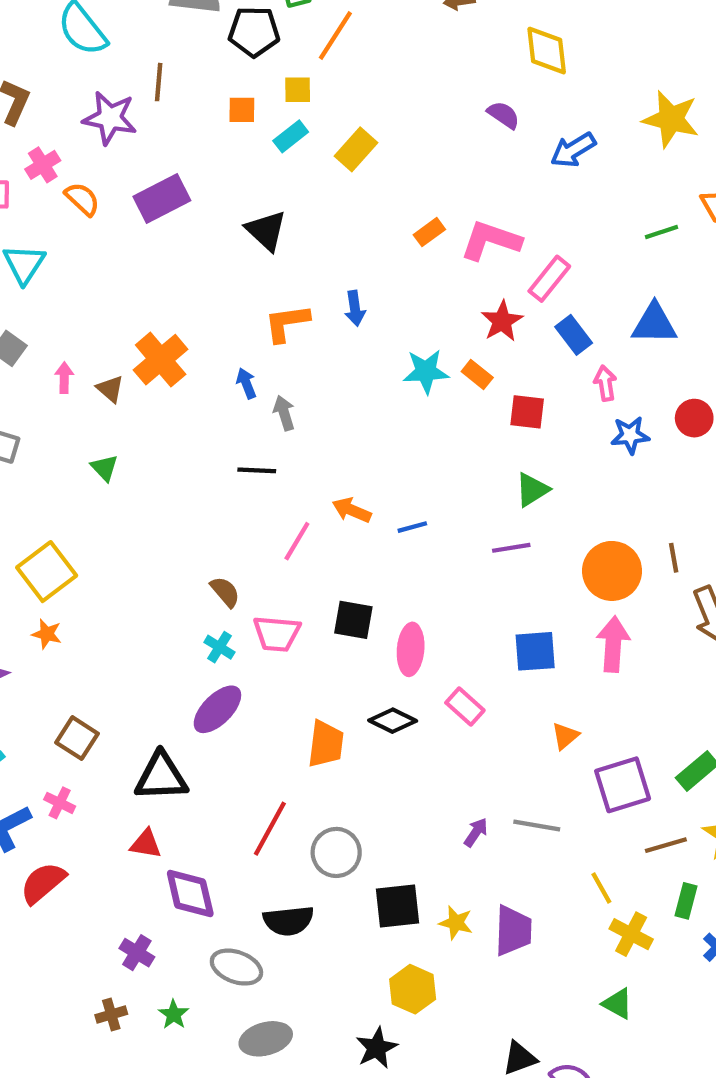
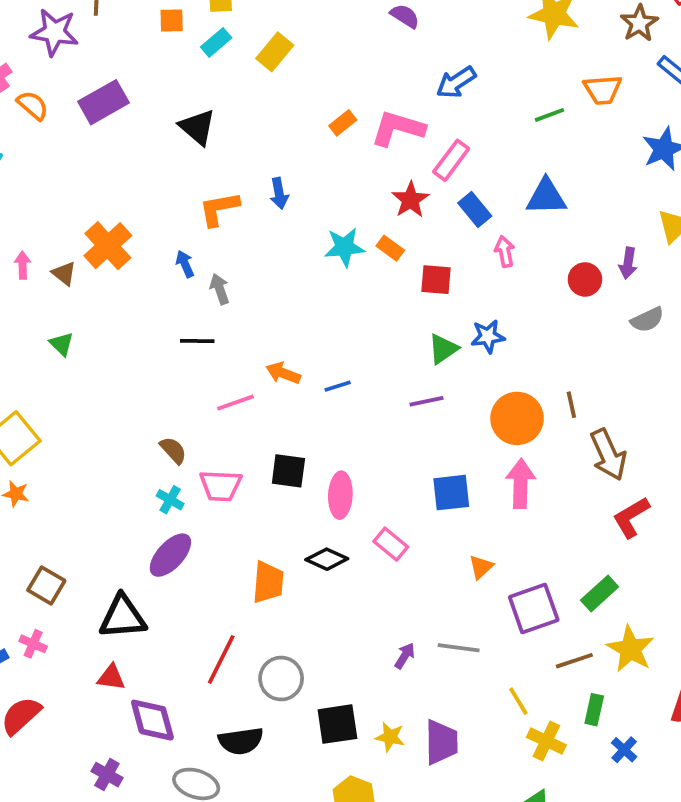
blue arrow: (573, 150) -> (456, 82), moved
blue star: (630, 435) -> (488, 336), moved
pink line: (297, 541) -> (235, 403), turned 42

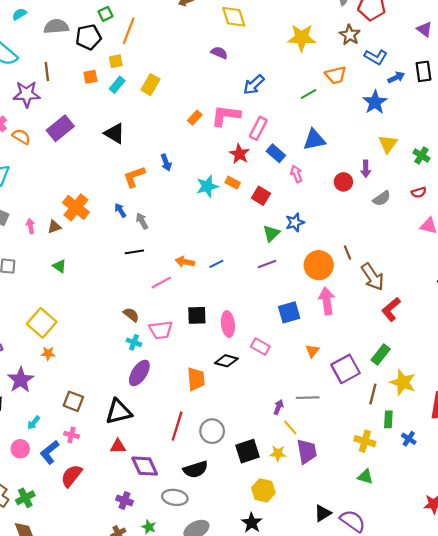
brown triangle: (64, 273) -> (54, 227), turned -48
red square: (436, 280) -> (261, 196), turned 36
brown line: (574, 661) -> (373, 394), turned -48
yellow line: (518, 701) -> (290, 427), moved

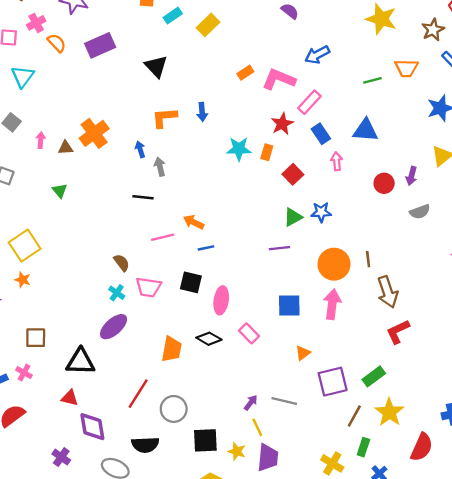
orange rectangle: (233, 183) -> (267, 152), turned 64
blue line: (216, 264) -> (206, 248), moved
brown square: (73, 401) -> (36, 338), turned -36

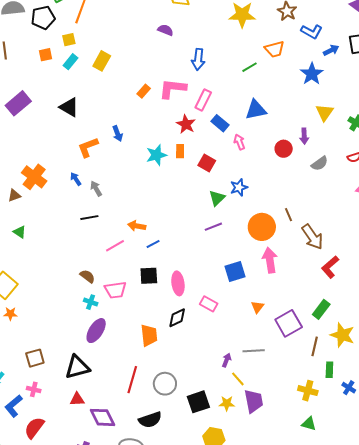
blue arrow: (317, 55) -> (198, 59), turned -40
black diamond: (209, 339) -> (177, 318), turned -40

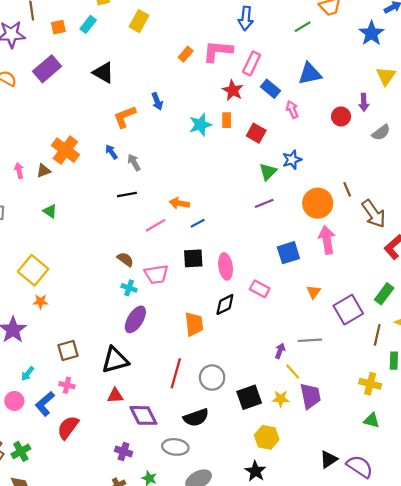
orange square: (46, 55) -> (58, 27), moved
cyan rectangle: (71, 62) -> (88, 24), moved

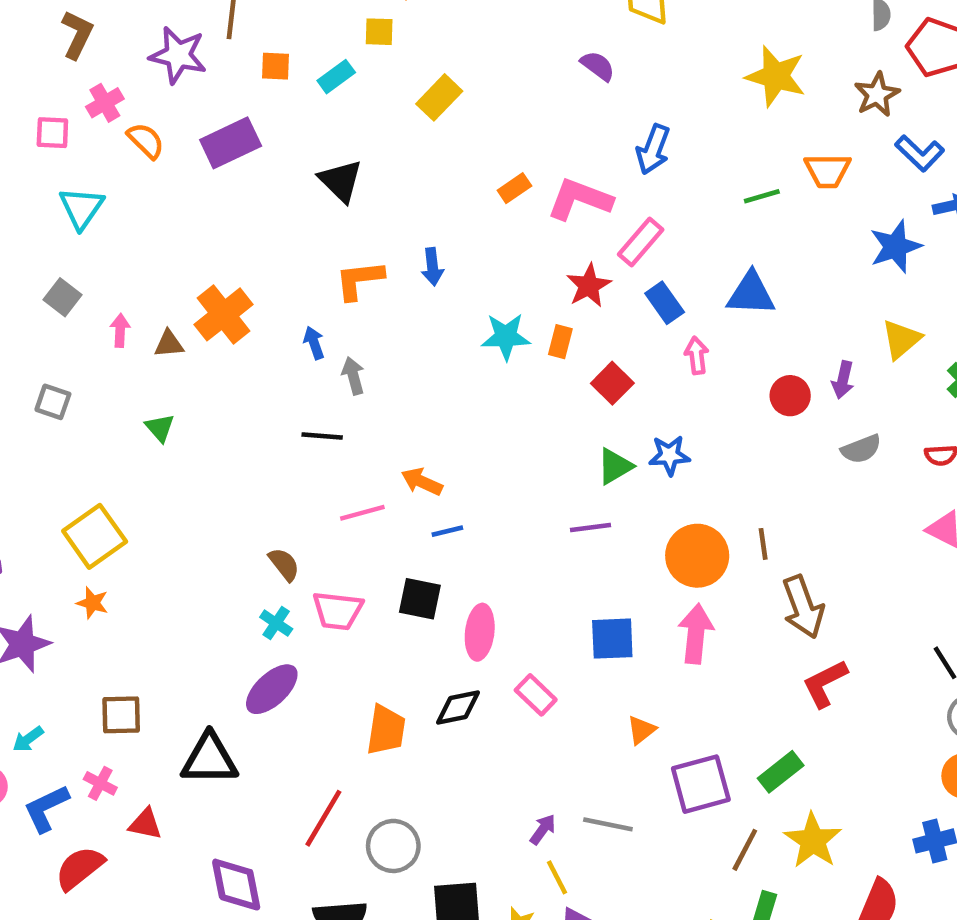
red triangle: (115, 396) -> (145, 824), moved

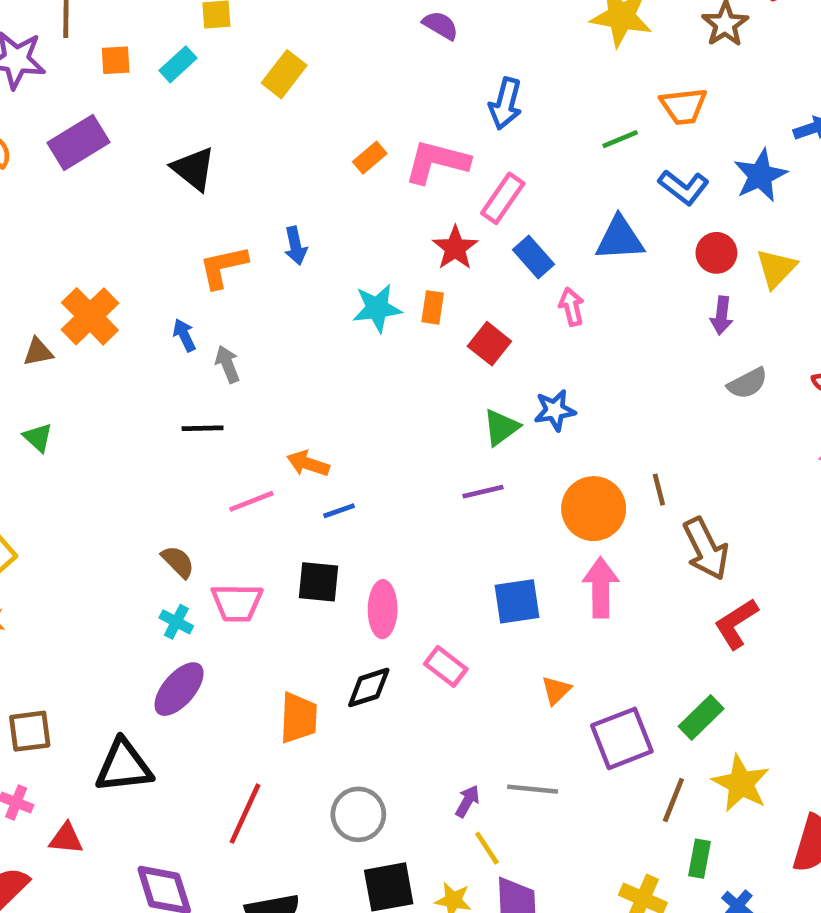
blue L-shape: (920, 153) -> (684, 187), moved
red circle: (790, 396) -> (716, 253), moved
gray circle: (393, 846) -> (358, 814), moved

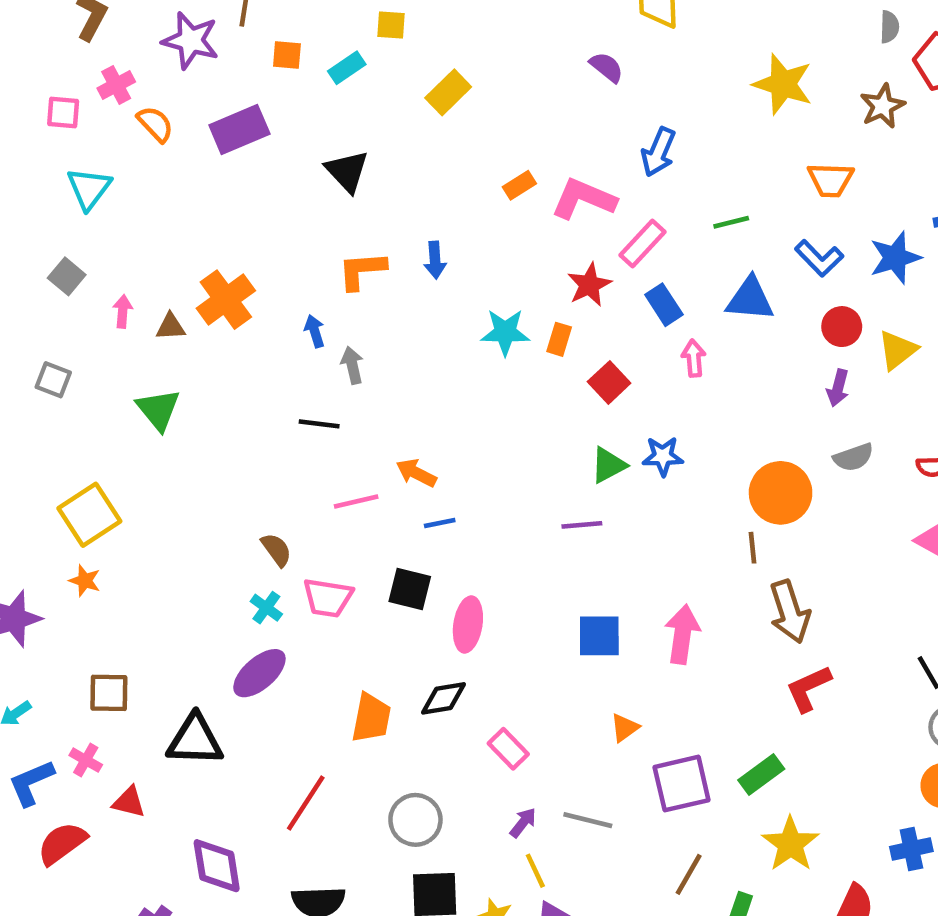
green line: (620, 139) -> (731, 222), moved
green triangle: (38, 438) -> (158, 410), size x1.5
orange circle: (594, 509) -> (781, 493), moved
pink rectangle: (446, 666) -> (508, 749), moved
brown line: (673, 800) -> (689, 874), moved

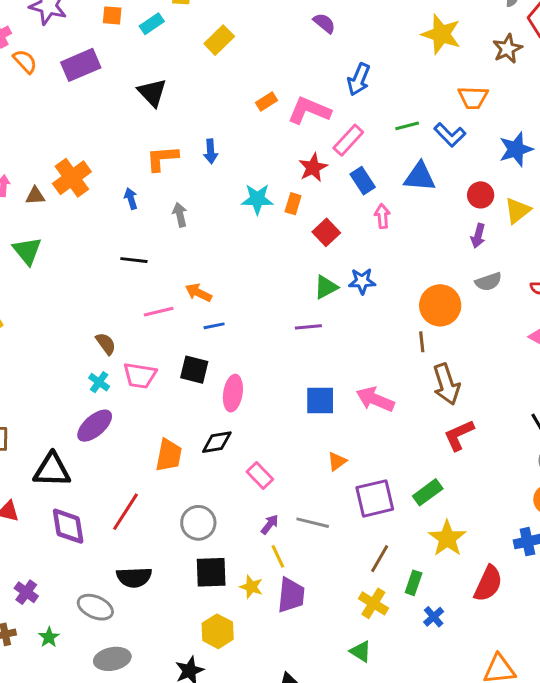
blue L-shape: (819, 258) -> (450, 135), moved
gray arrow: (352, 365) -> (180, 215), moved
pink arrow: (682, 634) -> (375, 399), turned -75
purple diamond: (217, 866) -> (68, 526), moved

